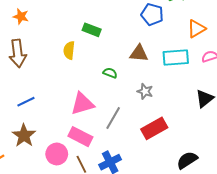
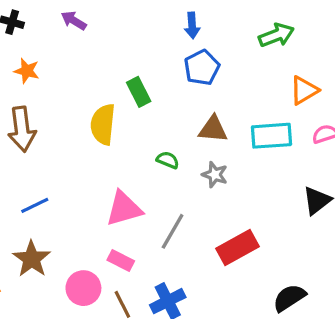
blue pentagon: (152, 14) -> (202, 68), moved, turned 30
green rectangle: (92, 30) -> (139, 92), turned 42
yellow semicircle: (69, 50) -> (103, 124), size x1.4
gray star: (145, 91) -> (215, 175), moved
pink rectangle: (80, 137) -> (121, 261), size x0.7

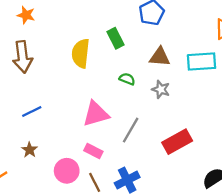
green rectangle: (139, 92) -> (116, 38), moved
brown star: (32, 259) -> (30, 150), size x0.6

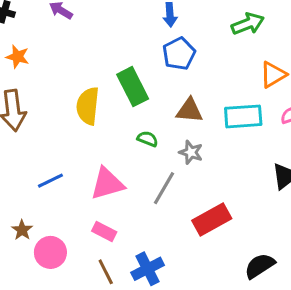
green rectangle: (116, 38) -> (133, 87), size x1.4
blue line: (32, 111) -> (50, 181), moved
gray line: (131, 130) -> (164, 188), moved
pink circle: (67, 171) -> (50, 252), moved

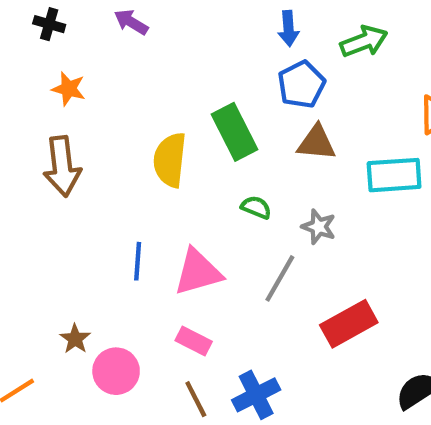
green arrow: (248, 24) -> (364, 41), moved
brown triangle: (189, 110) -> (316, 143), moved
blue line: (50, 181) -> (138, 261), moved, turned -60

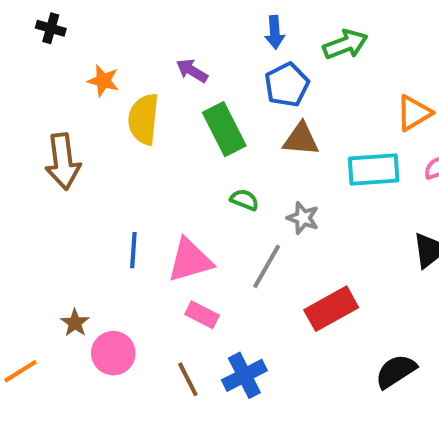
purple arrow: (131, 22) -> (192, 71), moved
orange star: (69, 89) -> (103, 81), moved
yellow semicircle: (170, 160) -> (144, 119), moved
pink rectangle: (194, 341) -> (202, 315), moved

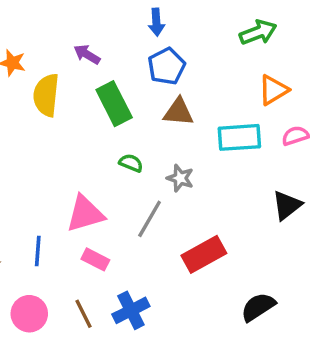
green arrow: (345, 44) -> (258, 32), moved
blue line: (133, 250) -> (38, 251), moved
pink circle: (113, 353) -> (29, 314), moved

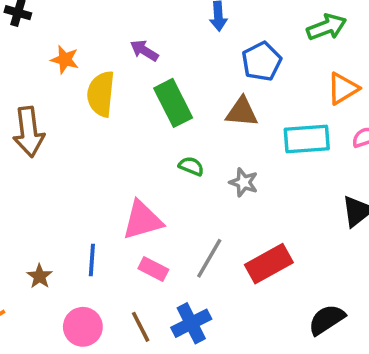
blue pentagon: (167, 66) -> (262, 61), moved
gray line: (150, 219) -> (209, 258), moved

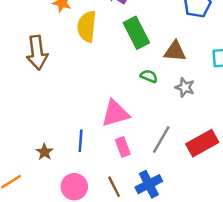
brown triangle: (242, 112) -> (175, 51), moved
pink rectangle: (153, 269) -> (123, 147), turned 42

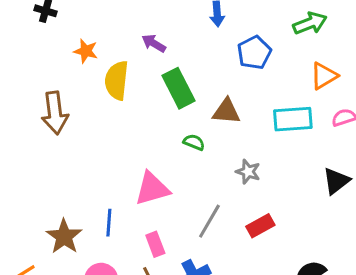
gray star: (185, 87) -> (248, 172), moved
red rectangle: (202, 143) -> (260, 226), size x0.7
pink rectangle: (123, 147) -> (155, 244), moved
brown star: (45, 152) -> (64, 237), size x1.6

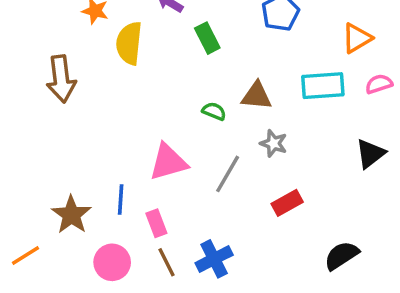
green rectangle: (178, 88) -> (207, 38), moved, size x0.7
brown triangle: (226, 111) -> (257, 96), moved
gray line: (209, 221) -> (228, 174), moved
pink rectangle: (155, 244) -> (156, 223), moved

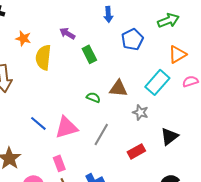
cyan rectangle: (323, 86) -> (157, 82), turned -45
gray star: (274, 143) -> (140, 112), moved
black triangle: (370, 154) -> (169, 136), moved
blue line: (121, 199) -> (38, 123), moved, turned -54

